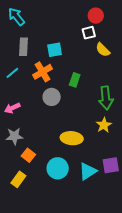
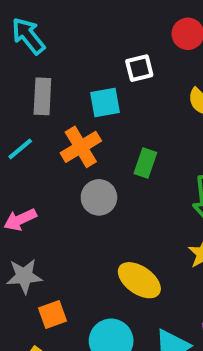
white square: (89, 33) -> (139, 68), moved
yellow ellipse: (72, 138) -> (139, 280), turned 30
orange square: (28, 155) -> (52, 315), turned 32

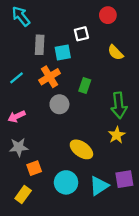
gray rectangle: (42, 96) -> (40, 45), moved

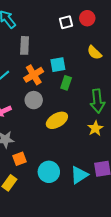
white square: (81, 34) -> (66, 22), moved
cyan square: (63, 53) -> (58, 65), moved
gray circle: (59, 104) -> (34, 100), moved
yellow ellipse: (81, 149) -> (57, 120), moved, turned -65

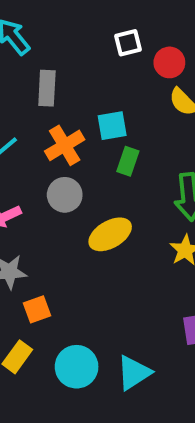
red circle: (87, 18) -> (169, 62), moved
cyan circle: (49, 172) -> (77, 367), moved
cyan triangle: (79, 175) -> (134, 373), moved

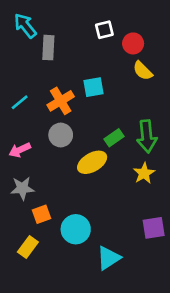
gray rectangle: (47, 88) -> (48, 48), moved
green rectangle: (128, 161) -> (114, 138), moved, turned 36
cyan circle: (77, 367) -> (76, 229), moved

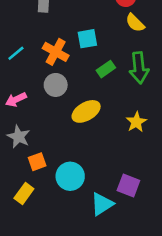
orange cross: (61, 101) -> (56, 52), turned -30
green arrow: (147, 136) -> (139, 68), moved
green rectangle: (114, 138) -> (106, 69), moved
gray star: (22, 188) -> (19, 137), turned 30
purple square: (154, 228) -> (128, 186), moved, turned 30

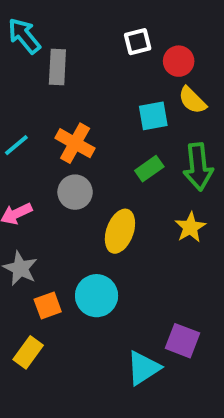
cyan square: (87, 39) -> (153, 116), moved
yellow ellipse: (86, 111) -> (120, 231), turned -40
yellow star: (136, 122) -> (190, 227), moved
cyan circle: (70, 176) -> (97, 296), moved

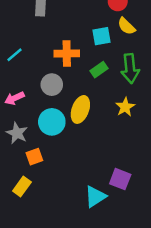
orange cross: (75, 143) -> (67, 53), moved, turned -30
cyan circle: (97, 296) -> (52, 122), moved

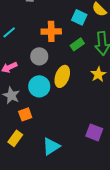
cyan square: (102, 36) -> (79, 17), turned 35
cyan triangle: (95, 196) -> (51, 146), moved

